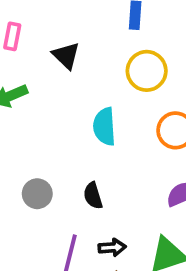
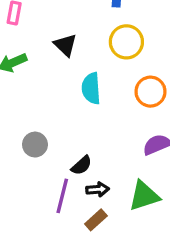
black triangle: (66, 56) -> (65, 45), moved
black semicircle: (93, 196) -> (82, 165), moved, turned -115

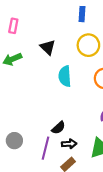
gray circle: (35, 145) -> (14, 141), moved

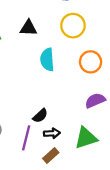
black triangle: (48, 47) -> (28, 28), turned -42

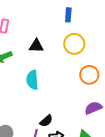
cyan semicircle: (47, 60) -> (32, 80), moved

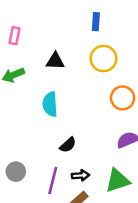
black semicircle: (46, 121) -> (68, 145), moved

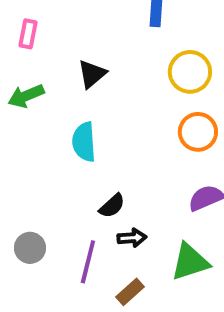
yellow circle: (103, 59) -> (190, 72), moved
black triangle: (55, 61) -> (92, 74), turned -42
black arrow: (81, 175) -> (132, 238), moved

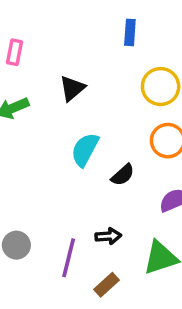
cyan semicircle: (84, 142) -> (85, 150), moved, turned 32
black semicircle: (112, 206) -> (123, 175), moved

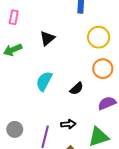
cyan semicircle: (85, 150) -> (44, 81), moved

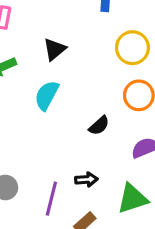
cyan semicircle: (44, 81) -> (47, 95), moved

